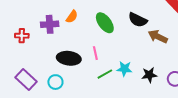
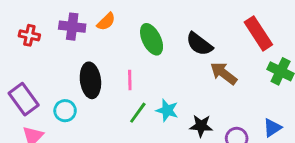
black ellipse: (69, 58) -> (90, 80), turned 65
green line: (105, 74) -> (138, 113), turned -35

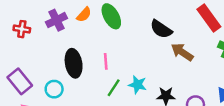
purple cross: (72, 27) -> (56, 20), turned -30
green ellipse: (152, 39) -> (111, 16), moved

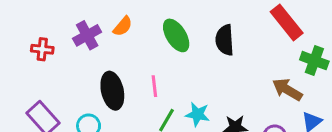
green ellipse: (111, 16) -> (176, 35), moved
black semicircle: (161, 29) -> (225, 40), turned 55
brown arrow: (182, 52) -> (287, 90), moved

